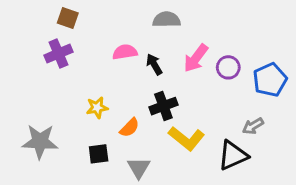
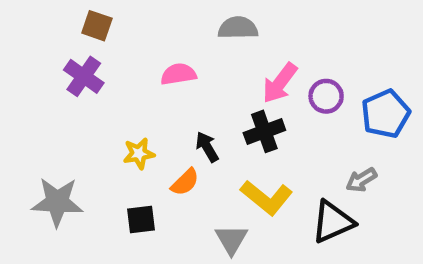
purple cross: (58, 54) -> (84, 76), turned -32
black arrow: (154, 64) -> (207, 147), moved
black cross: (163, 106) -> (264, 131), moved
gray triangle: (139, 168) -> (231, 239), moved

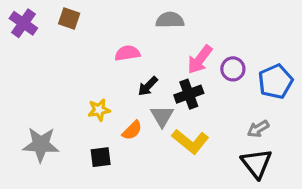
purple cross: (84, 76) -> (23, 23), moved
black arrow: (207, 147) -> (148, 86), moved, turned -105
black triangle: (333, 222) -> (257, 163), moved, turned -44
gray triangle: (231, 239) -> (162, 116), moved

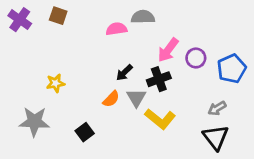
pink semicircle: (127, 53) -> (116, 29), moved
yellow star: (99, 110) -> (56, 83), moved
orange semicircle: (132, 130) -> (111, 99), moved
black square: (101, 157) -> (85, 132), turned -30

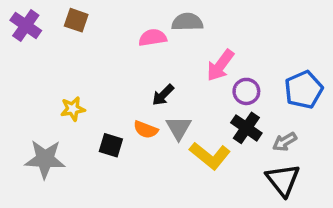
purple circle: (196, 58) -> (246, 91), moved
black cross: (159, 79) -> (246, 128), moved, turned -35
orange semicircle: (111, 99) -> (146, 130), turned 66
black square: (85, 132) -> (111, 145), moved, turned -36

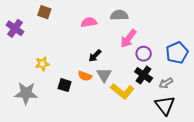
gray semicircle: (187, 22) -> (119, 15), moved
purple cross: (26, 25) -> (15, 28), moved

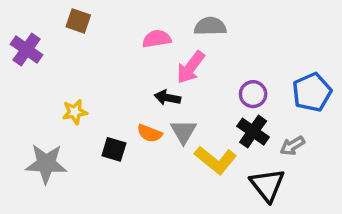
pink arrow: (128, 38) -> (191, 67), moved
black arrow: (95, 56) -> (167, 98), turned 56
black triangle: (165, 105) -> (267, 185), moved

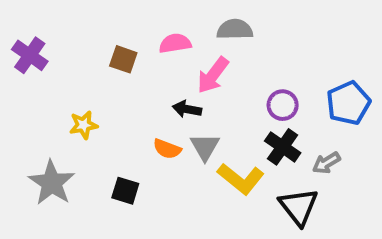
brown square: (78, 21) -> (123, 59), moved
black square: (114, 149) -> (125, 191), moved
gray star: (46, 164) -> (52, 183), turned 30

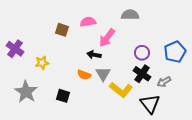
gray semicircle: (235, 29) -> (130, 15), moved
purple cross: (30, 55) -> (15, 49), moved

